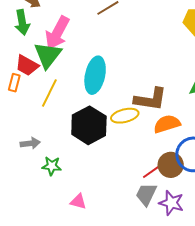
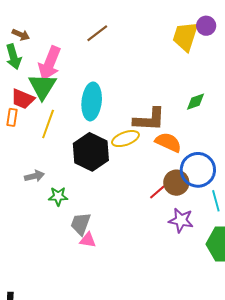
orange semicircle: (167, 124) -> (168, 142), turned 48
gray trapezoid: (146, 194) -> (81, 224), moved
pink triangle: (78, 201) -> (88, 240), moved

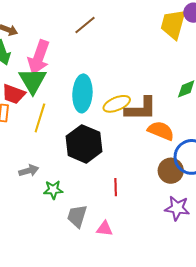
yellow ellipse: (125, 139) -> (117, 104), moved
red line: (157, 192) -> (116, 187), moved, turned -48
pink triangle: (88, 240) -> (105, 229), moved

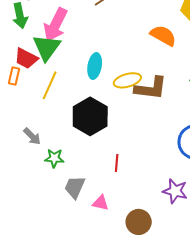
cyan ellipse: (82, 93) -> (95, 66), size x0.7
orange semicircle: (161, 131) -> (163, 35), moved
gray arrow: (29, 171) -> (32, 136), turned 54
brown circle: (171, 171) -> (139, 222), moved

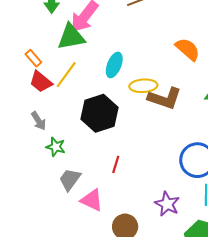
green triangle: (47, 47) -> (71, 37), turned 32
red trapezoid: (26, 58) -> (41, 82), moved
orange rectangle: (14, 76) -> (33, 58), turned -66
pink triangle: (101, 203) -> (92, 200), size x1.4

